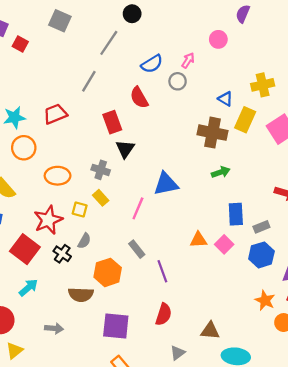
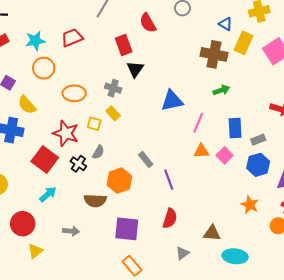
pink line: (138, 208) -> (198, 123), moved
red star: (48, 220) -> (66, 133), turned -30
orange star: (265, 300) -> (250, 205), moved

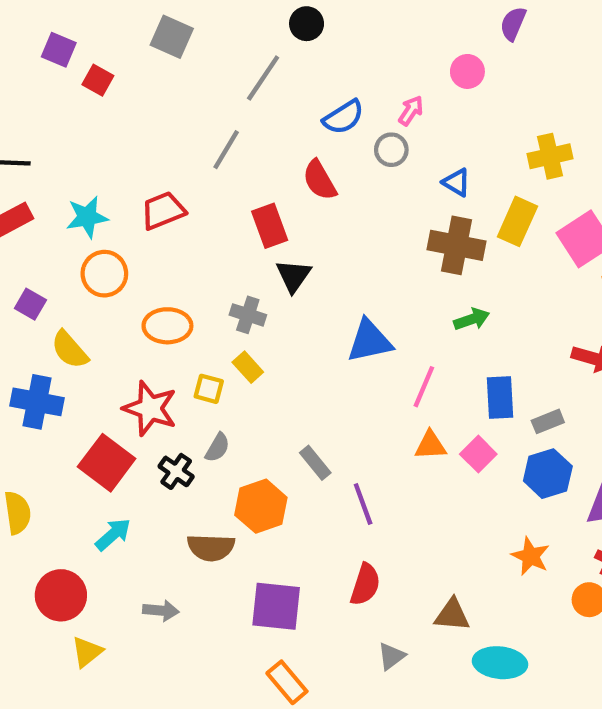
blue triangle: (226, 24) -> (457, 182), moved

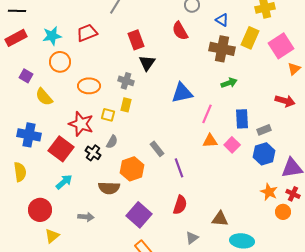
red semicircle: (320, 180) -> (180, 31), moved
yellow rectangle: (248, 367) -> (126, 105), turned 56
blue cross: (37, 402) -> (29, 135), moved
orange star: (530, 556) -> (269, 192), moved
purple square: (276, 606) -> (139, 215), turned 35

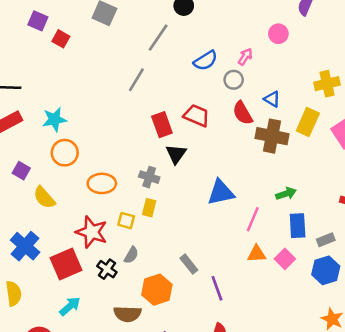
red semicircle: (180, 31) -> (243, 113), moved
red trapezoid: (87, 33) -> (197, 116), moved, turned 45
green arrow: (229, 83) -> (286, 194), moved
blue cross: (29, 135) -> (25, 246), turned 30
red square: (61, 149) -> (66, 264), turned 30

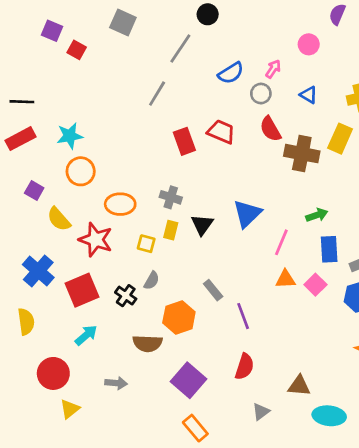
blue triangle: (272, 99) -> (309, 95), moved
black triangle: (176, 154) -> (202, 225), moved
blue triangle: (221, 192) -> (247, 214), turned -32
red star: (92, 232) -> (96, 240), moved

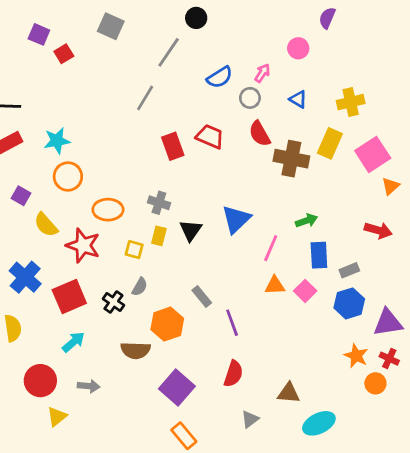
red square: (77, 50) -> (64, 54), turned 30
gray arrow: (116, 383) -> (89, 386), moved
cyan ellipse: (329, 416) -> (319, 423), turned -32

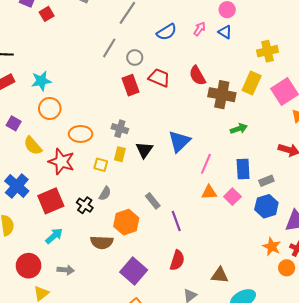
gray circle: (250, 98) -> (135, 57), moved
blue triangle: (298, 99) -> (225, 32), moved
green arrow: (307, 221) -> (239, 129), moved

